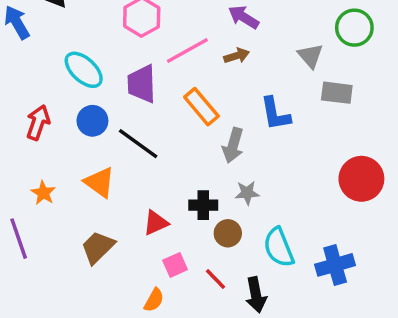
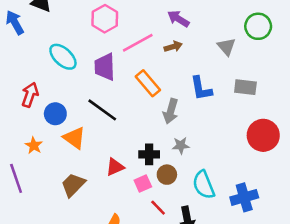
gray rectangle: (337, 93) -> (245, 87), moved
blue circle: (92, 121) -> (55, 114), moved
pink square: (175, 265) -> (143, 183), moved

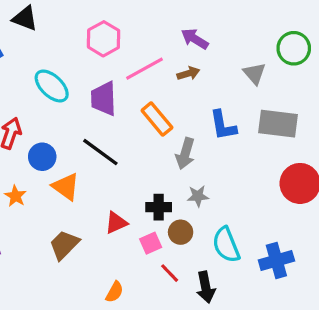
gray rectangle: (245, 87) -> (278, 124), size x1.4

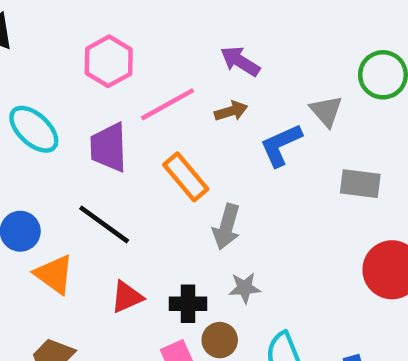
gray rectangle: (278, 124) -> (360, 184), size x0.7
blue L-shape: (223, 125) -> (281, 145), moved, turned 76
red triangle: (116, 223) -> (127, 297), moved

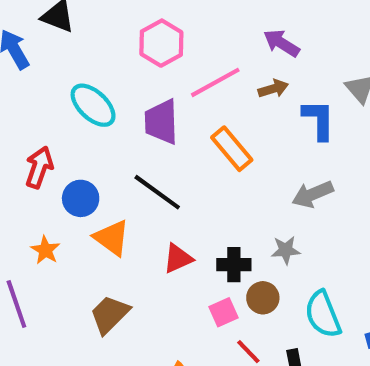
blue L-shape: (281, 145) -> (319, 120), turned 114
gray arrow: (227, 227) -> (313, 194), moved, turned 51

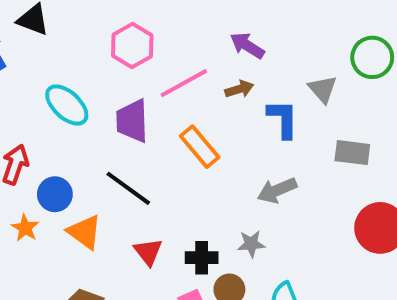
orange star: (45, 250) -> (25, 228), moved
red triangle: (178, 258) -> (148, 252), turned -44

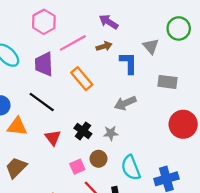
orange triangle: (85, 232) -> (17, 126), turned -30
black cross: (202, 258) -> (83, 131), moved, turned 36

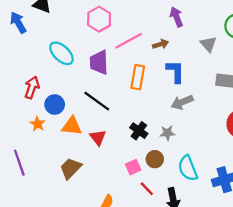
purple arrow: (108, 22) -> (176, 17), moved, turned 36
blue L-shape: (129, 63) -> (175, 71), moved
orange rectangle: (82, 79) -> (138, 77), turned 50
red triangle: (53, 138) -> (98, 138), moved

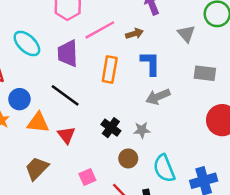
pink square: (133, 167) -> (87, 177), moved

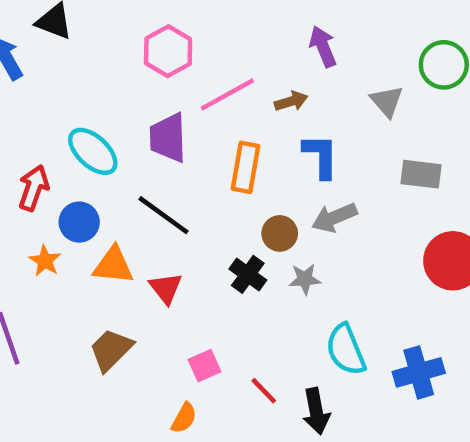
cyan ellipse: (27, 44) -> (93, 151), moved
brown circle: (128, 158) -> (280, 233), moved

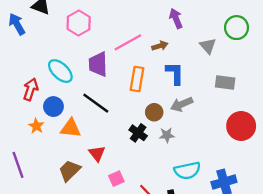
pink hexagon: (168, 51) -> (79, 23), moved
red triangle: (166, 288) -> (97, 153), moved
cyan semicircle: (346, 350) -> (187, 171), turned -80

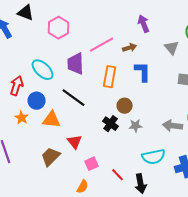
gray arrow: (182, 104) -> (173, 126), moved, turned 30

